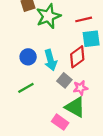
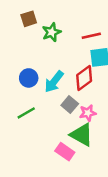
green star: (48, 16) -> (52, 32), size x0.7
cyan arrow: (50, 60) -> (54, 82), turned 54

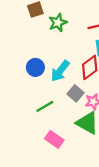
green line: (26, 113) -> (45, 106), moved
pink rectangle: (65, 152) -> (54, 139), moved

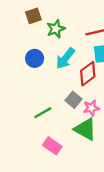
blue circle: (35, 67) -> (35, 58), moved
cyan arrow: (60, 71) -> (65, 58), moved

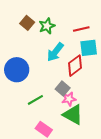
brown square: (33, 16) -> (27, 23), moved, turned -32
blue circle: (35, 58) -> (17, 70), moved, size x1.5
pink star: (91, 108) -> (69, 99), moved

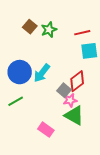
cyan arrow: (55, 52) -> (42, 73), moved
red diamond: (75, 66) -> (77, 81), moved
green line: (35, 100) -> (16, 101), moved

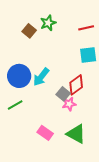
green star: (49, 30) -> (48, 23), moved
red line: (82, 33) -> (86, 28), moved
green triangle: (74, 115) -> (76, 134), moved

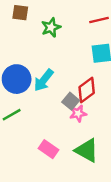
green star: (48, 23) -> (51, 27), moved
brown square: (29, 31) -> (20, 13), moved, turned -32

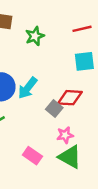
red diamond: (87, 90) -> (70, 98), turned 40
pink star: (78, 113) -> (65, 135), moved

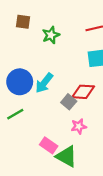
green triangle: (70, 157) -> (66, 156), moved

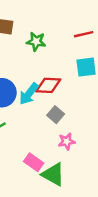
green star: (51, 35) -> (36, 41), turned 30
red diamond: (83, 92) -> (48, 85), moved

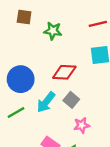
cyan arrow: (29, 94) -> (46, 102), moved

